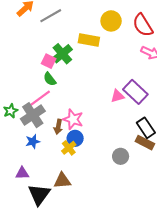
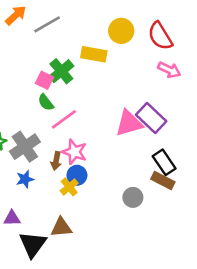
pink triangle: (117, 96) -> (129, 123), size x1.6
pink line: (40, 98) -> (64, 119), moved

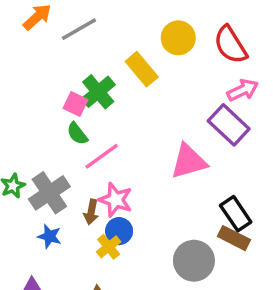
yellow rectangle: (94, 54) -> (142, 69), turned 40
pink arrow: (169, 70) -> (243, 90), turned -50
purple rectangle: (151, 118) -> (229, 125), moved
blue star: (25, 179) -> (49, 236), turned 30
gray circle: (133, 197) -> (194, 261), size x1.5

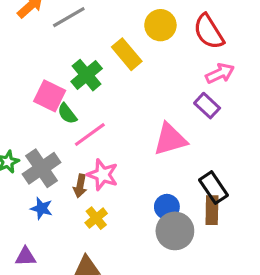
pink square: (76, 104) -> (50, 96), moved, size x1.4
purple rectangle: (229, 125) -> (207, 106), size x0.7
blue circle: (119, 231) -> (167, 207), moved
brown rectangle: (234, 238) -> (212, 210), turned 64

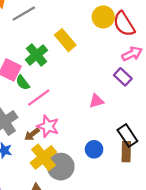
yellow circle: (160, 25) -> (103, 17), moved
pink triangle: (170, 139) -> (96, 101), size x0.6
brown arrow: (80, 186) -> (32, 134), turned 42
yellow cross: (96, 218) -> (43, 157), size x1.6
gray circle: (175, 231) -> (61, 167), moved

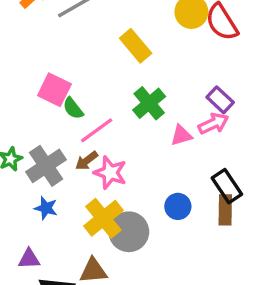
pink arrow: (132, 54) -> (213, 124), moved
green cross: (37, 55) -> (149, 103), moved
brown arrow: (32, 134) -> (87, 161), moved

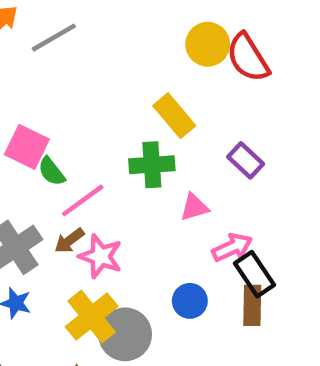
yellow rectangle: (136, 46) -> (174, 116), moved
green cross: (149, 103) -> (152, 165), turned 36
pink arrow: (213, 124) -> (232, 247), moved

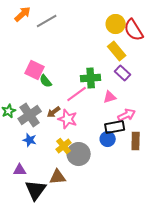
yellow rectangle: (174, 116) -> (117, 51), moved
purple rectangle: (246, 160) -> (123, 73), moved
pink line: (83, 200) -> (77, 94), moved
black rectangle: (255, 274) -> (115, 127), moved, turned -66
yellow cross: (92, 317) -> (64, 146), size x0.7

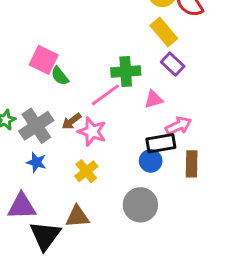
gray circle: (79, 154) -> (140, 205), moved
purple triangle: (20, 170) -> (22, 206), size x1.5

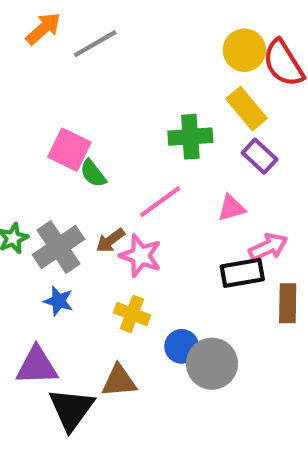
green cross: (126, 71) -> (190, 137), moved
blue circle: (151, 161) -> (182, 346), moved
yellow cross: (86, 171) -> (132, 314), turned -30

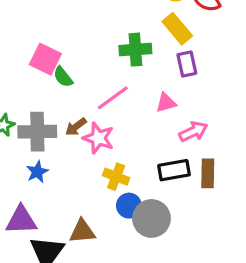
purple rectangle: (260, 156) -> (187, 64), turned 35
gray cross: (58, 247) -> (37, 132), turned 33
black rectangle: (242, 273) -> (174, 170), moved
blue star: (58, 301) -> (37, 172), turned 30
yellow cross: (132, 314) -> (116, 177), moved

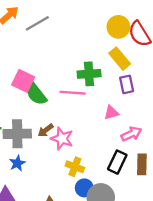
green semicircle: (63, 77) -> (36, 94), size x1.5
pink line: (113, 98) -> (73, 93), moved, turned 40
black rectangle: (174, 170) -> (117, 162), turned -55

